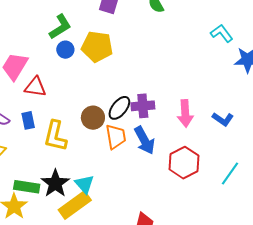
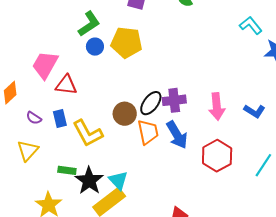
yellow L-shape: (55, 136) -> (88, 133), turned -40
green rectangle: (27, 187) -> (67, 170), moved, size x0.7

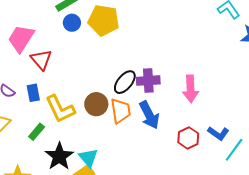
red triangle: (66, 85) -> (41, 60), turned 40
blue L-shape: (255, 111) -> (218, 133), moved
brown circle: (125, 114) -> (96, 104), moved
red hexagon: (217, 156) -> (188, 138), size x0.7
green rectangle: (67, 170) -> (37, 132), moved, turned -60

